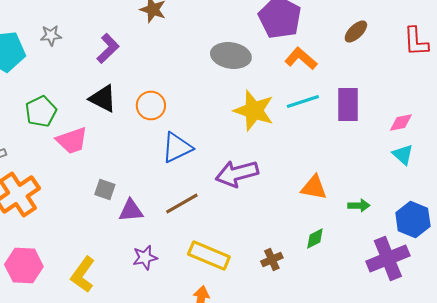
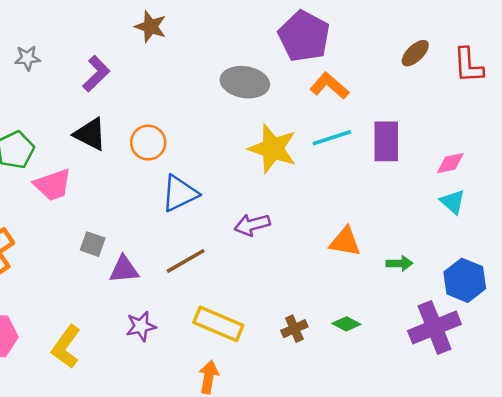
brown ellipse: (356, 32) -> (415, 53), moved
purple arrow: (237, 174) -> (252, 225), size x0.7
green diamond: (315, 238) -> (346, 324), moved, turned 55

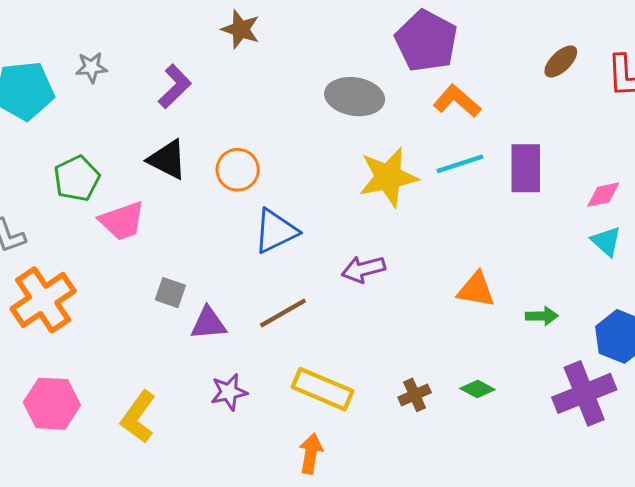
yellow star: (273, 149) -> (388, 177), turned -30

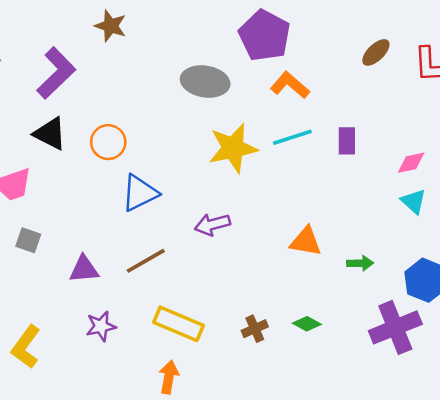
purple L-shape: (175, 86) -> (56, 73), size x1.4
purple rectangle: (526, 168) -> (347, 141), size x0.7
gray square: (170, 293) -> (28, 240), moved

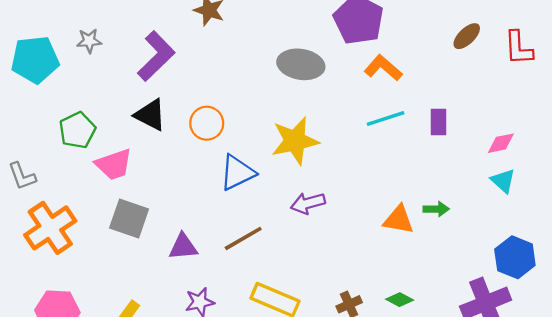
yellow star: (233, 148) -> (295, 141), moved
gray square: (28, 240) -> (129, 218), size x1.6
green arrow: (360, 263) -> (436, 209), moved

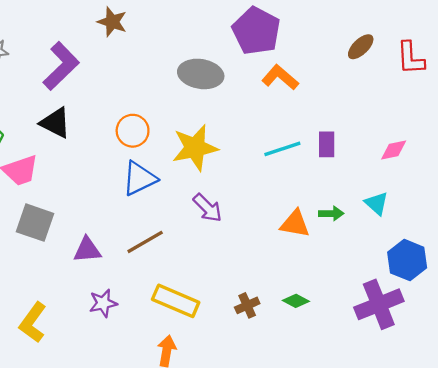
cyan line: (386, 118) -> (282, 149), moved
purple rectangle: (438, 122) -> (327, 144), moved
orange circle: (207, 123) -> (133, 131), moved
cyan triangle: (503, 181) -> (377, 203), moved
purple arrow: (308, 203) -> (207, 208), turned -120

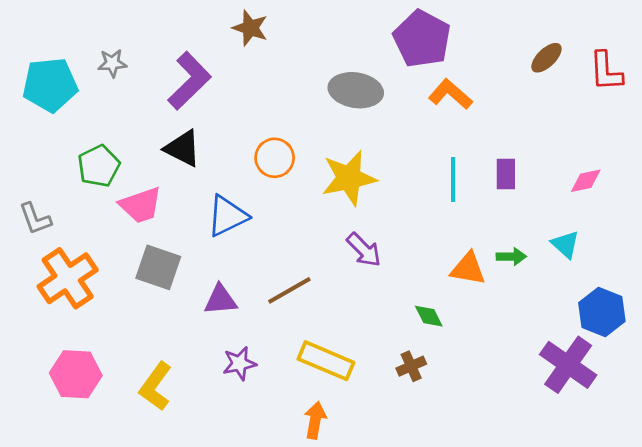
cyan line: (282, 149) -> (453, 179), turned -72
blue triangle: (139, 178) -> (227, 216), moved
green diamond: (296, 301) -> (429, 316), moved, turned 35
purple cross: (379, 304) -> (568, 365), turned -33

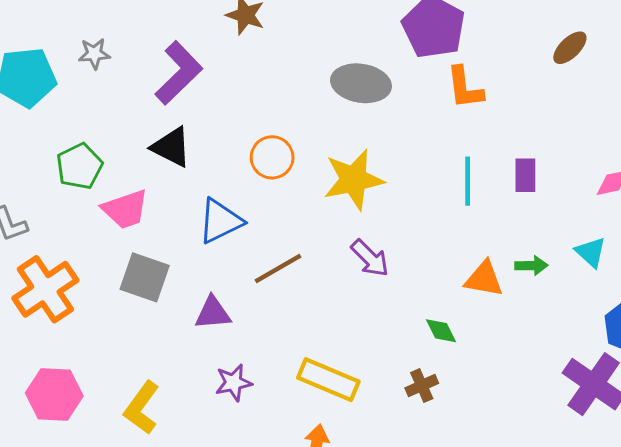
orange L-shape: (450, 94) -> (465, 88), turned -138
brown line: (289, 290) -> (278, 269), moved

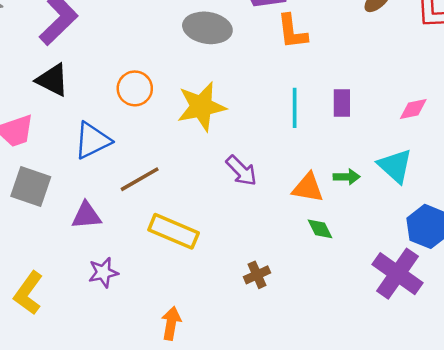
cyan triangle: (591, 252) -> (395, 166), size x1.4
purple arrow: (370, 258) -> (241, 171), moved
green diamond: (441, 331) -> (320, 229), moved
yellow rectangle: (328, 380) -> (174, 231), moved

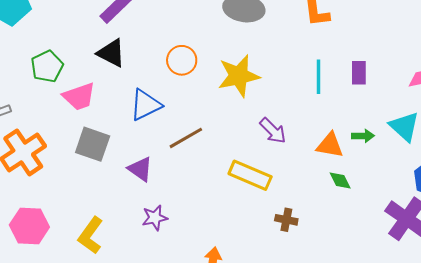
purple triangle: (86, 216) -> (140, 169), turned 40
yellow rectangle: (174, 231) -> (250, 175), moved
brown cross: (257, 275) -> (286, 220), turned 35

